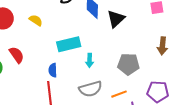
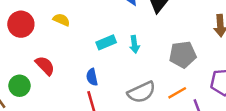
cyan rectangle: (69, 44) -> (106, 42), size x0.7
cyan arrow: (90, 60) -> (134, 44), moved

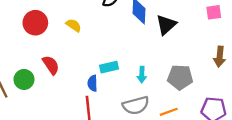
cyan rectangle: (106, 42) -> (109, 67), moved
cyan arrow: (134, 44) -> (142, 75), moved

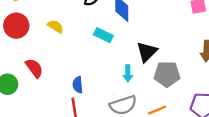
black triangle: (166, 25) -> (147, 52), moved
cyan rectangle: (109, 67) -> (103, 35), moved, turned 42

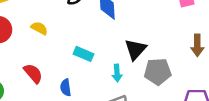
cyan rectangle: (103, 35) -> (84, 54), moved
red semicircle: (34, 68) -> (33, 73), moved

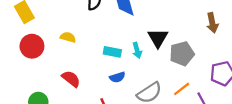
cyan arrow: (117, 73) -> (137, 50), moved
blue semicircle: (66, 87) -> (117, 77), moved, turned -88

